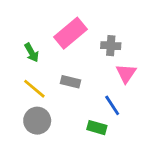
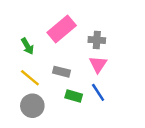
pink triangle: (126, 73) -> (98, 64), moved
green rectangle: (97, 128) -> (74, 96), moved

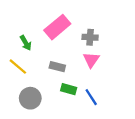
yellow line: (30, 78) -> (18, 67), moved
blue line: (98, 92) -> (91, 97), moved

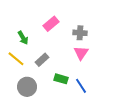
pink rectangle: (57, 27) -> (51, 24), size x0.7
gray rectangle: (57, 67) -> (42, 60), moved, turned -56

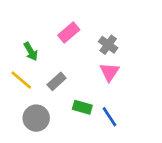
gray cross: (80, 33) -> (108, 45), turned 32

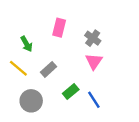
pink rectangle: (69, 33) -> (59, 28), turned -36
green rectangle: (82, 107) -> (71, 92), turned -56

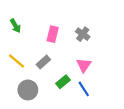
pink rectangle: (59, 28) -> (53, 34), moved
green arrow: (26, 44) -> (15, 26), moved
pink triangle: (94, 61) -> (84, 65), moved

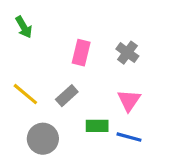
green arrow: (15, 26) -> (24, 27), moved
green rectangle: (63, 82) -> (97, 126), turned 40
blue line: (84, 89) -> (129, 137), turned -42

